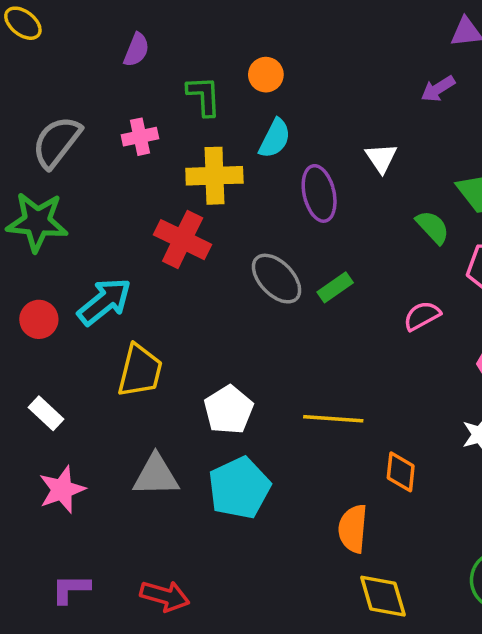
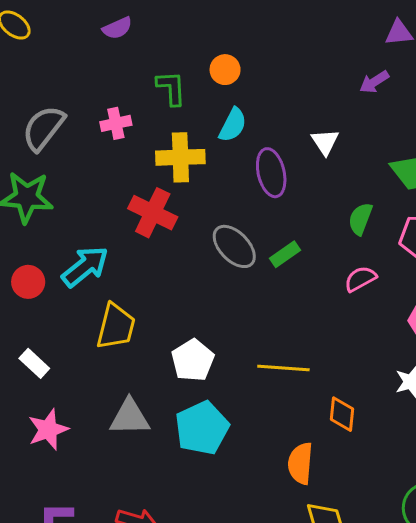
purple semicircle: (136, 50) -> (117, 28), moved, turned 44
green semicircle: (433, 227) -> (360, 219), moved, turned -116

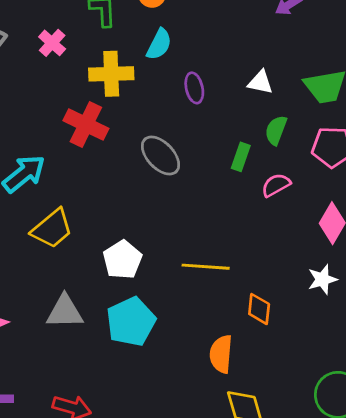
pink cross: (116, 123) -> (52, 43), turned -36
white triangle: (325, 142) -> (260, 82), moved, turned -44
purple ellipse: (271, 173) -> (194, 88), size x0.7
green rectangle: (285, 254) -> (241, 157), moved, turned -36
yellow trapezoid: (116, 326) -> (52, 229), turned 36

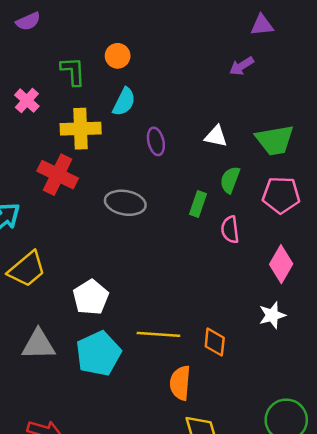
gray ellipse: (160, 156) -> (125, 203), turned -36
pink semicircle: (276, 185) -> (230, 230), turned -68
yellow line: (206, 267) -> (158, 334), moved

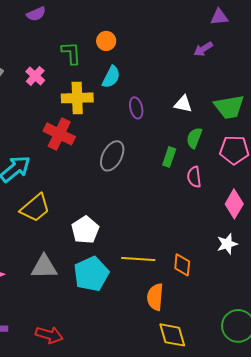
gray ellipse: (125, 203) -> (112, 156), turned -72

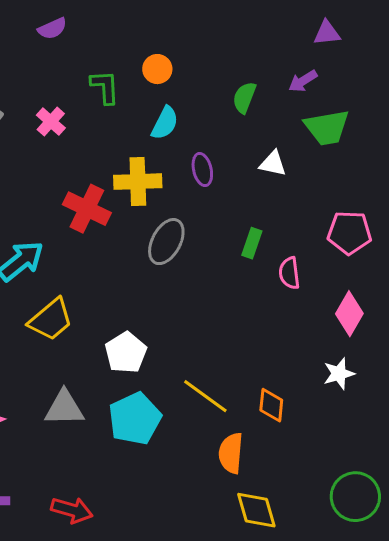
yellow cross: (77, 98) -> (138, 182), moved
green trapezoid: (229, 107) -> (327, 128), moved
green semicircle: (194, 138) -> (244, 98), moved
yellow line: (138, 259) -> (205, 396), turned 32

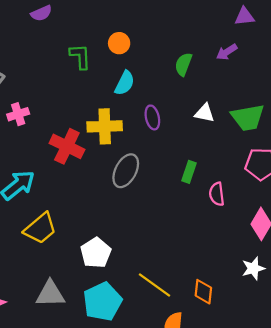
pink cross: (51, 122) -> (18, 114), moved, turned 30
green trapezoid: (327, 128) -> (248, 117), moved

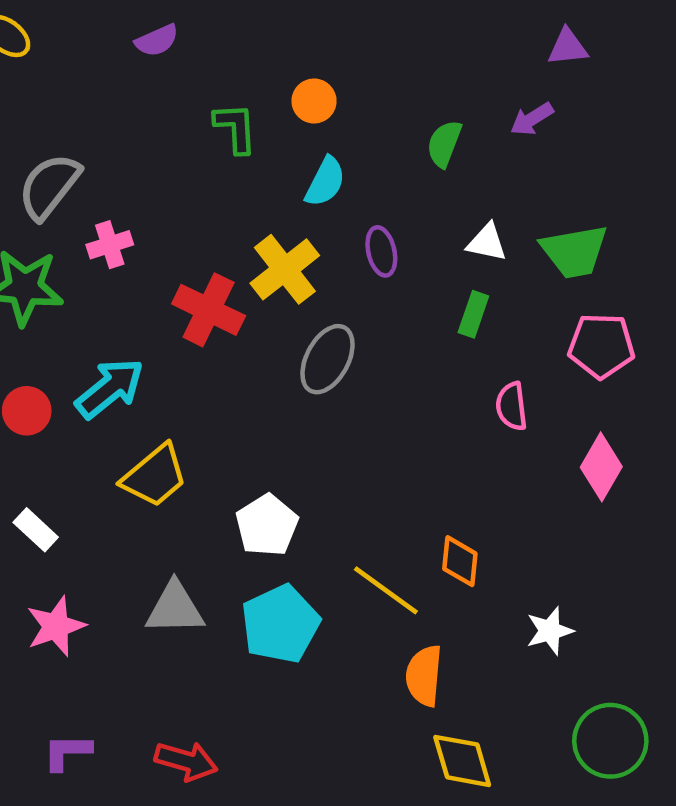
yellow cross: (105, 126) -> (285, 269), turned -36
green rectangle: (189, 172) -> (473, 314), moved
white star: (253, 268) -> (550, 631), moved
orange diamond: (203, 292) -> (460, 561), moved

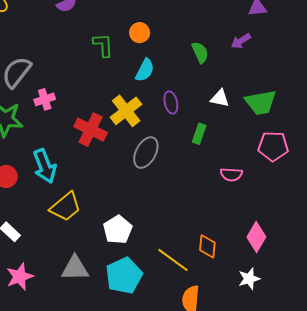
green semicircle: (444, 144) -> (200, 52), turned 135
green rectangle: (473, 314) -> (199, 134), moved
cyan arrow: (110, 388) -> (45, 166), turned 108
pink semicircle: (512, 406) -> (231, 174), turned -80
pink diamond: (601, 467) -> (256, 237), moved

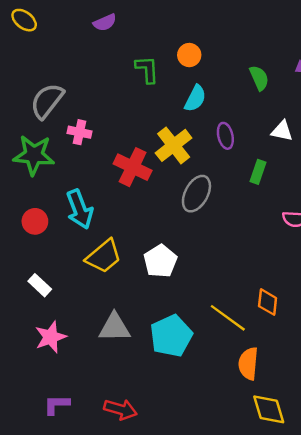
pink cross: (45, 99) -> (80, 132), turned 30
white pentagon: (118, 230) -> (160, 261), moved

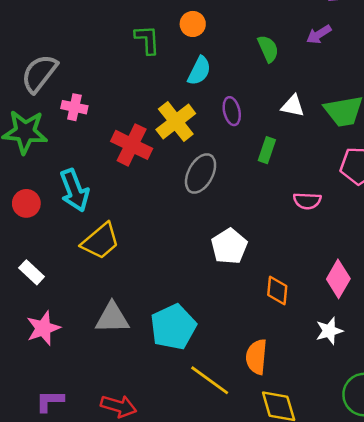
white pentagon: (160, 261) -> (229, 246), moved
yellow line: (228, 318) -> (210, 380), moved

